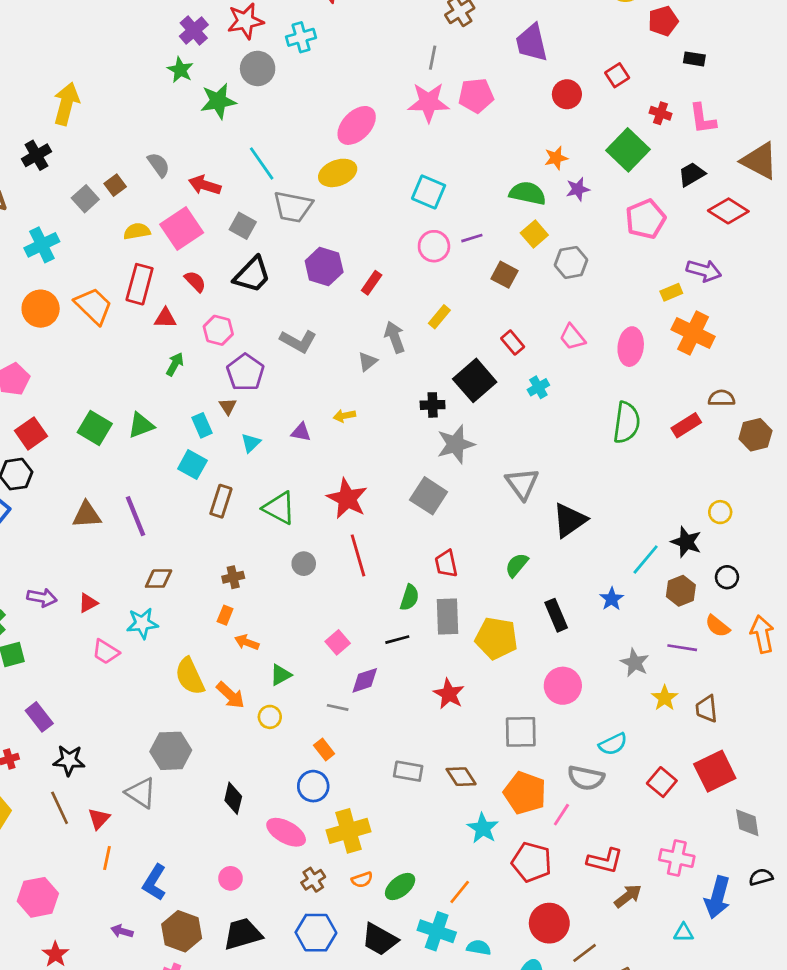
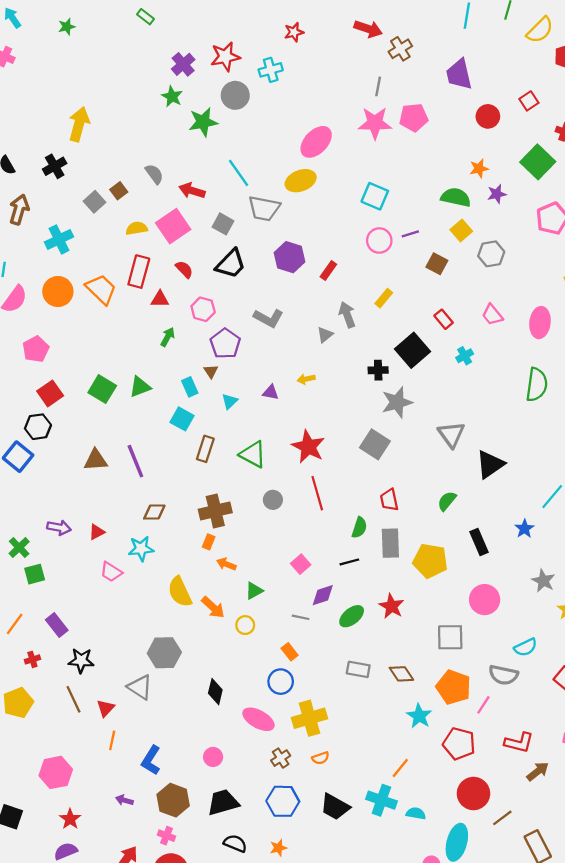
brown cross: (233, 577) -> (215, 511), size x1.8
green ellipse: (400, 886) -> (352, 616), moved

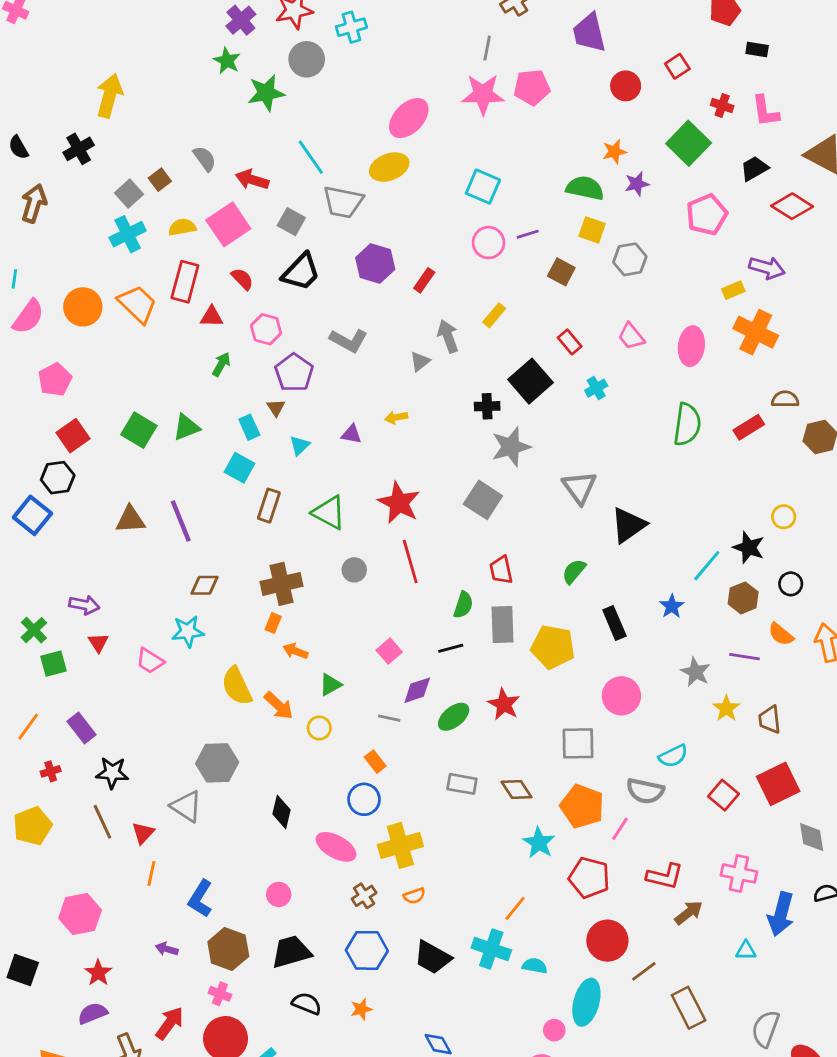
yellow square: (461, 231) -> (592, 230), turned -30
cyan cross: (59, 239) -> (128, 234), moved
red triangle: (97, 532) -> (98, 643), moved, turned -35

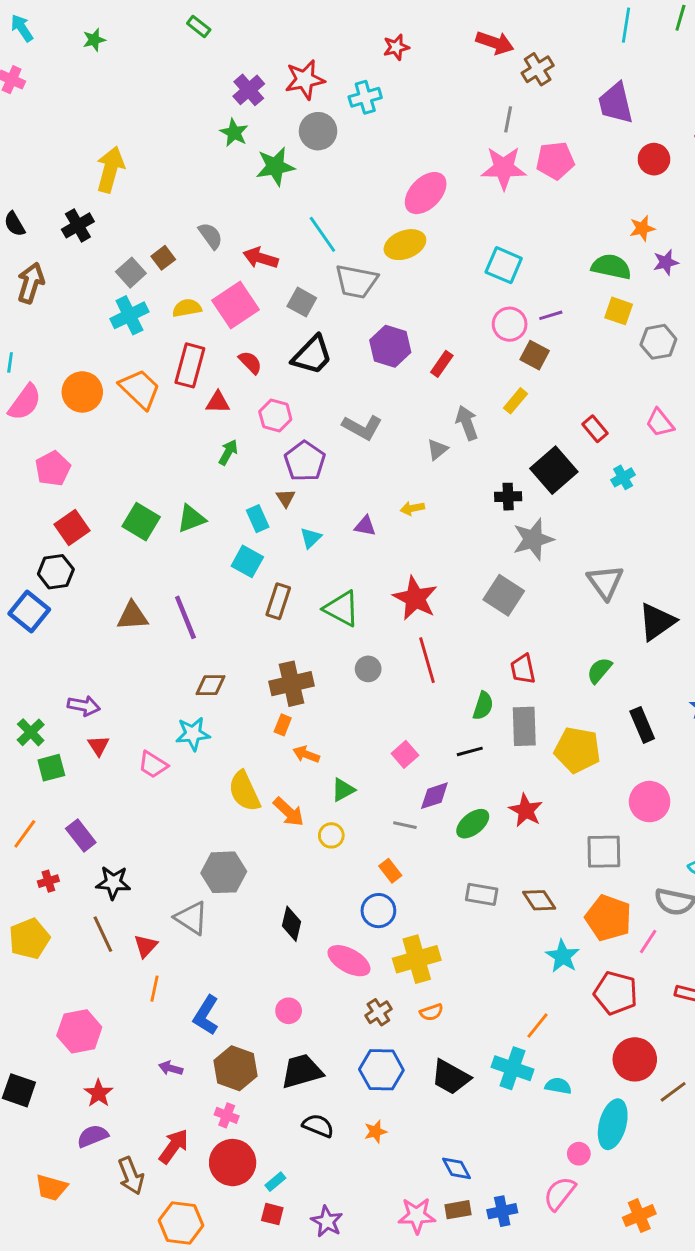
brown square: (561, 272) -> (535, 355), moved

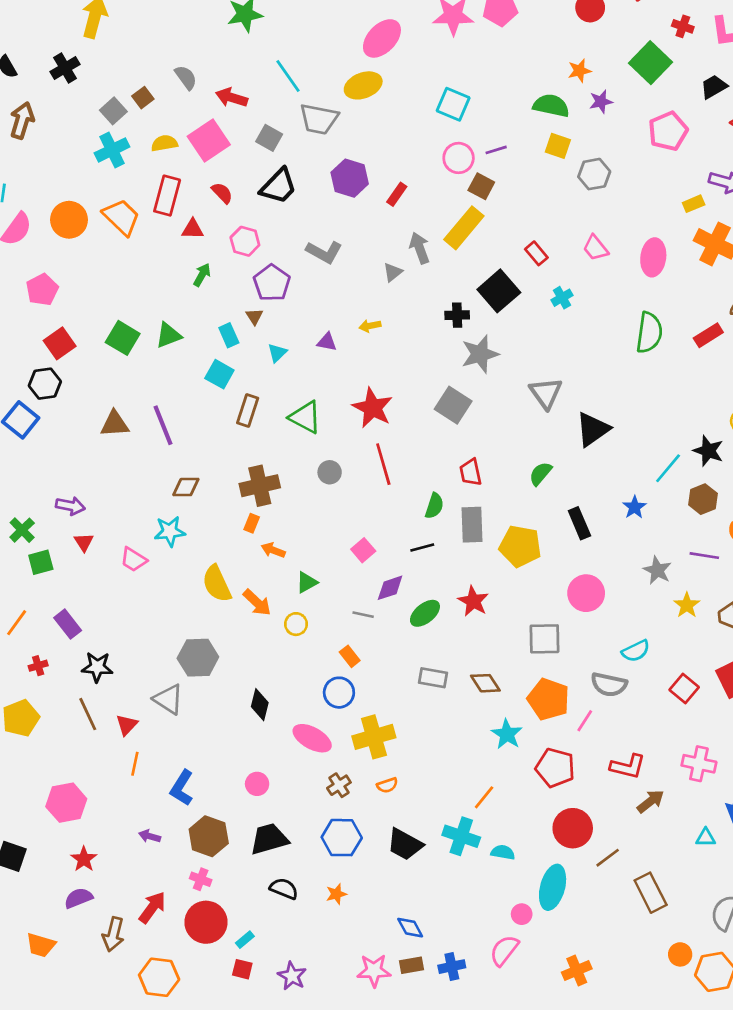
yellow rectangle: (515, 401) -> (464, 228), size x1.8
brown arrow: (131, 1176) -> (113, 934), turned 36

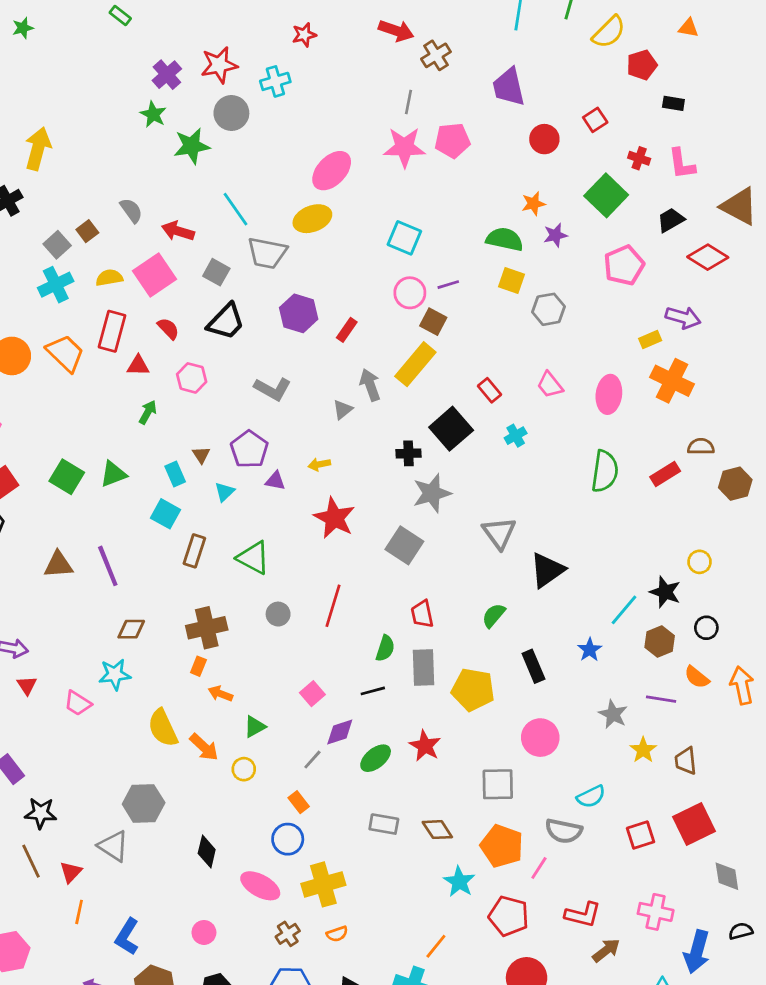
purple pentagon: (272, 283) -> (249, 449), moved
red star: (373, 408) -> (334, 518), moved
red line: (383, 464) -> (333, 606), turned 33
gray line: (363, 615) -> (312, 760), turned -60
red square: (684, 689) -> (640, 835), turned 32

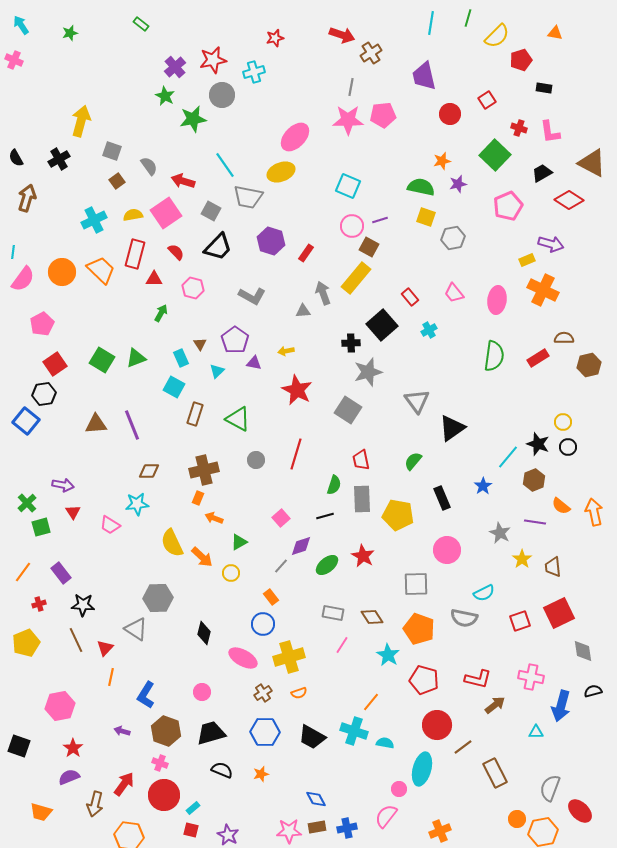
gray square: (57, 245) -> (112, 151), moved, turned -30
gray triangle: (343, 409) -> (303, 311), turned 35
black circle: (706, 628) -> (568, 447), moved
pink line: (539, 868) -> (342, 645), moved

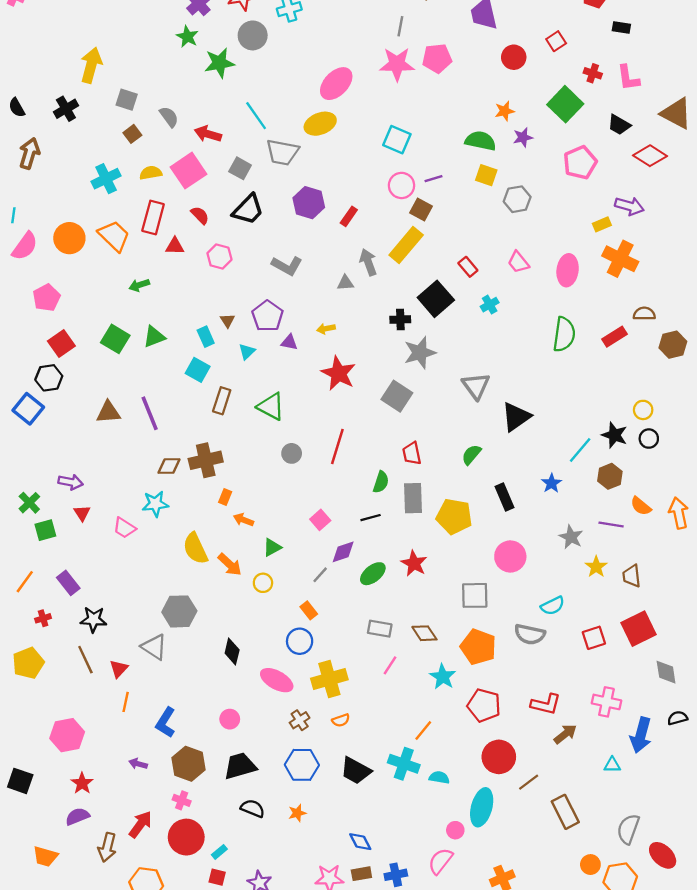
black trapezoid: (542, 173) -> (619, 125), turned -120
green arrow: (161, 313) -> (139, 285), moved, turned -138
brown cross: (204, 470) -> (206, 460), moved

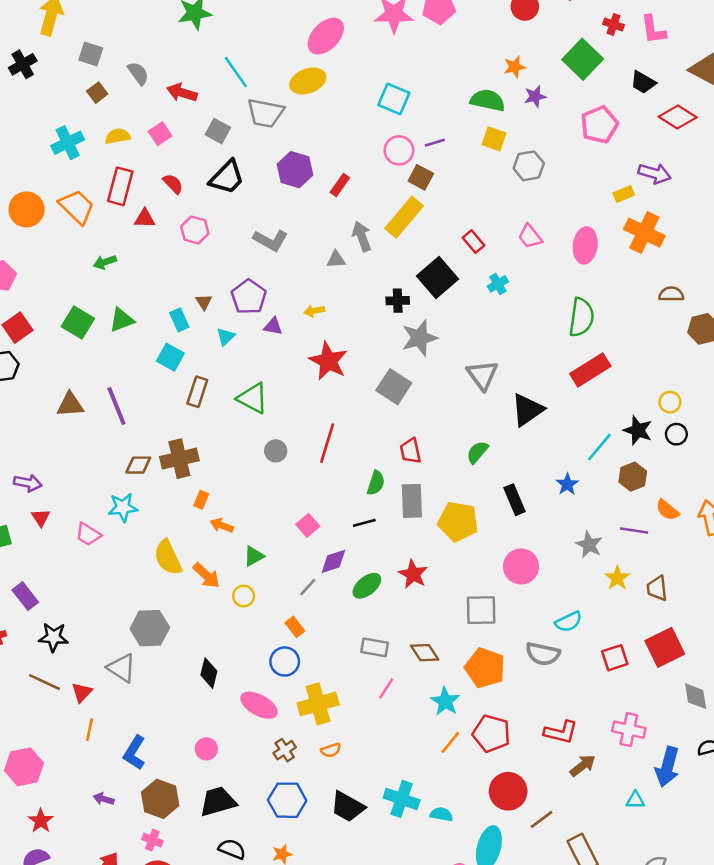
pink square: (189, 171) -> (160, 134), size x0.6
red rectangle: (614, 337) -> (590, 370), moved, size x1.4
brown line: (85, 660) -> (45, 682), turned -40
orange line: (423, 731) -> (450, 742), moved

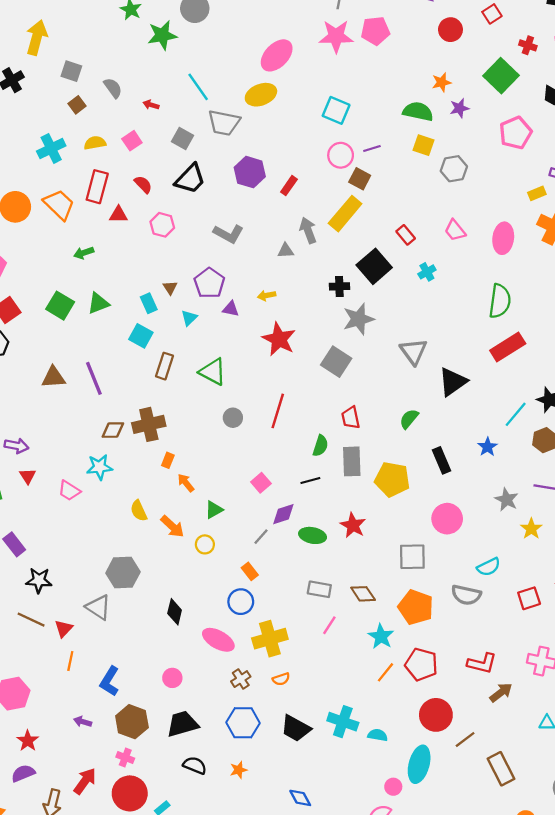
red arrow: (182, 93) -> (151, 105), size x0.6
orange arrow: (222, 525) -> (186, 483), turned 30
yellow semicircle: (168, 557) -> (139, 511), size x0.7
green ellipse: (367, 586) -> (313, 535), turned 50

